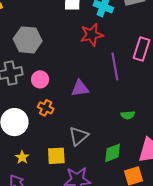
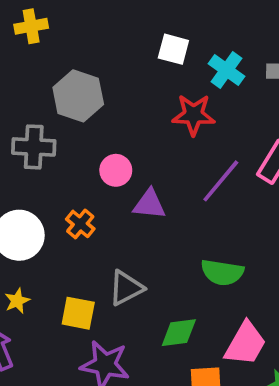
purple line: (115, 66) -> (221, 181), turned 36
pink circle: (40, 79) -> (116, 170), moved
green semicircle: (128, 115) -> (222, 272), size x1.6

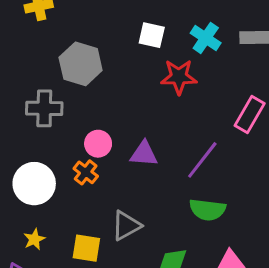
white square: (173, 49) -> (152, 35), moved
pink circle: (116, 170) -> (98, 144), moved
purple line: (221, 181) -> (202, 160), moved

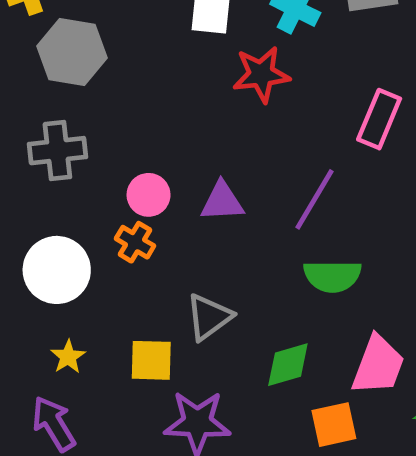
gray hexagon: (81, 64) -> (72, 52), moved

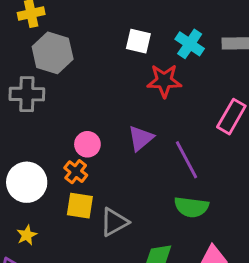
gray cross: (57, 151) -> (27, 94), moved
purple line: (314, 199) -> (187, 160), turned -66
purple triangle: (222, 202) -> (141, 138), moved, turned -44
yellow square: (151, 360) -> (80, 206), moved

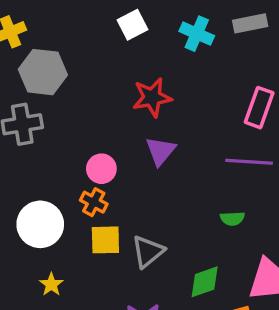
white square: (138, 41) -> (132, 25), moved, turned -30
red star: (164, 81) -> (152, 97), moved
purple line: (187, 160) -> (249, 162), moved, turned -48
green semicircle: (191, 207) -> (232, 219), size x0.6

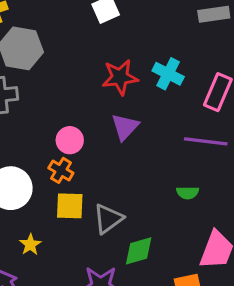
cyan cross: (197, 34) -> (168, 74), moved
green diamond: (205, 282) -> (139, 251), moved
yellow star: (51, 284) -> (30, 245), moved

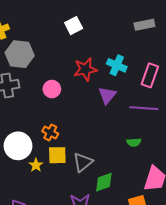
purple triangle: (125, 127) -> (107, 95), moved
pink circle: (70, 140) -> (52, 89), moved
yellow star: (30, 245) -> (36, 165), moved

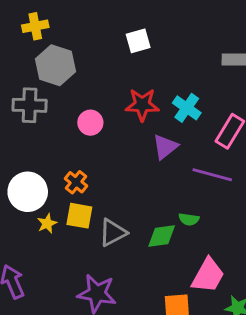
green diamond: (104, 182) -> (162, 236), moved

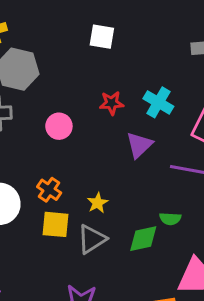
white square: (138, 41) -> (102, 37), turned 30
red star: (142, 105) -> (112, 103), size x0.7
yellow star: (47, 223) -> (98, 203), moved

